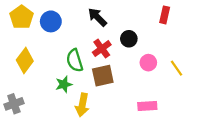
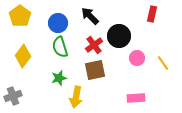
blue circle: (51, 21) -> (58, 23), moved
black circle: (129, 39) -> (119, 36), size x1.5
green semicircle: (75, 60) -> (60, 47), moved

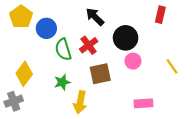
blue circle: (58, 23) -> (46, 28), moved
red cross: (94, 45) -> (89, 45), moved
yellow diamond: (23, 56) -> (24, 74), moved
pink circle: (137, 58) -> (133, 61), moved

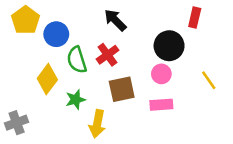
black circle: (126, 38) -> (169, 46), moved
yellow diamond: (24, 74) -> (47, 79), moved
pink rectangle: (144, 103) -> (161, 105), moved

